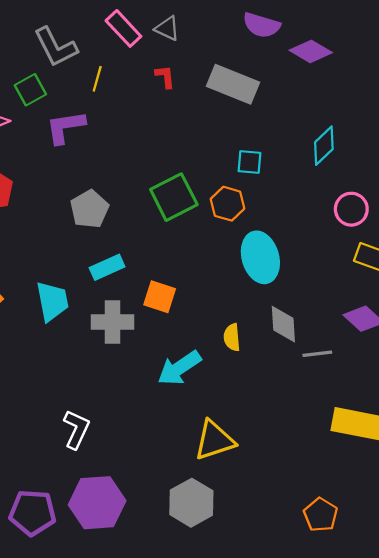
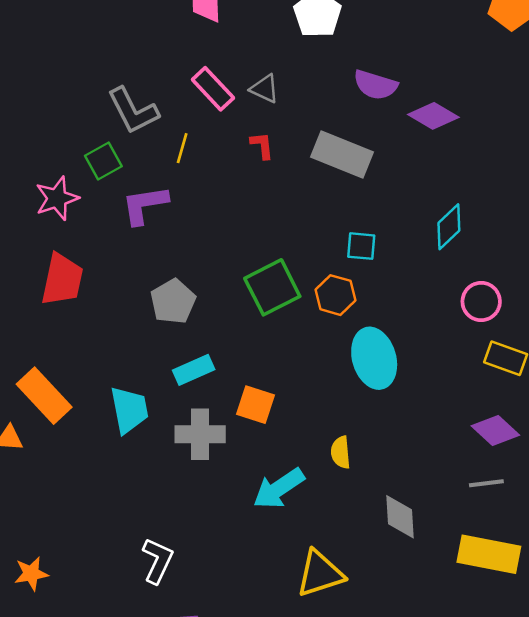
gray diamond: (283, 324) -> (400, 517), moved
gray line: (317, 354) -> (486, 483), moved

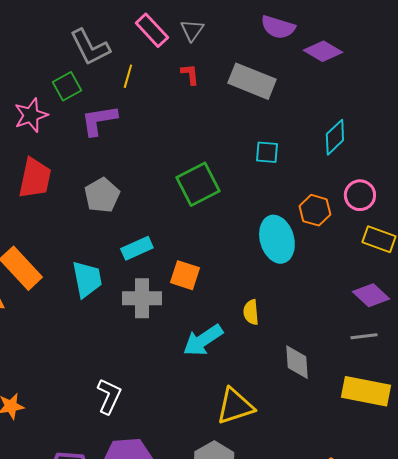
gray triangle: (265, 89) -> (192, 30), turned 40
orange hexagon: (335, 295) -> (315, 210), moved
gray pentagon: (173, 301) -> (102, 195), moved

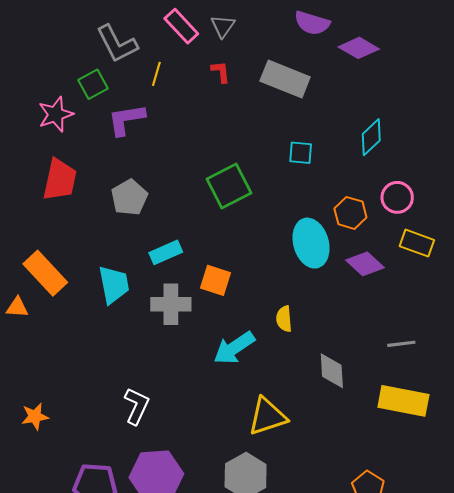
purple diamond: (371, 295) -> (365, 264), moved

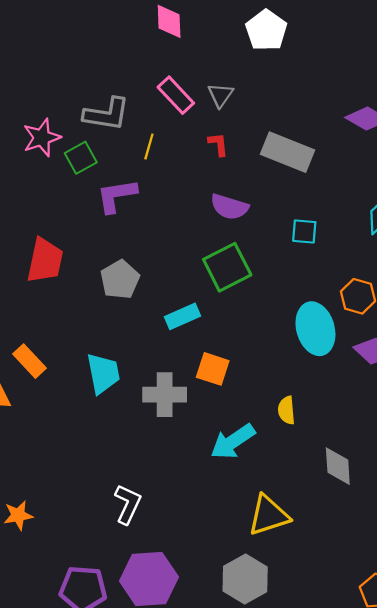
purple semicircle: (312, 23) -> (229, 207), moved
gray L-shape: (117, 44) -> (107, 114), turned -54
pink star: (56, 114) -> (42, 138), moved
cyan rectangle: (166, 252) -> (182, 316), moved
orange rectangle: (45, 273) -> (29, 361), size x0.7

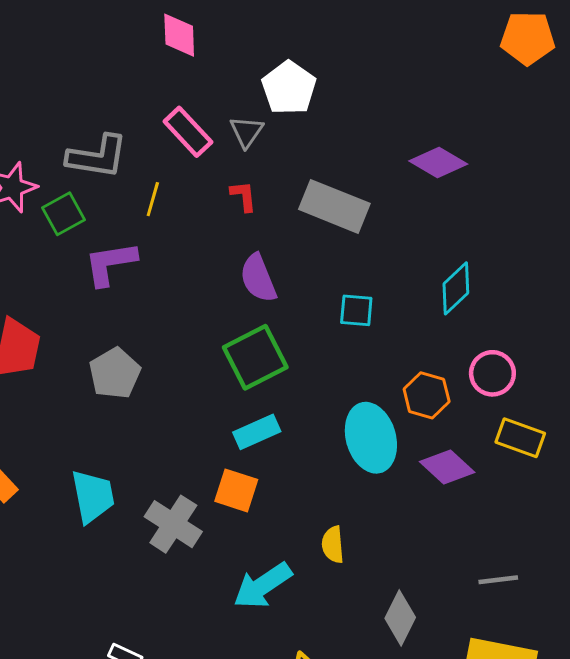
white pentagon: (266, 30) -> (289, 88), moved
purple semicircle: (229, 207) -> (258, 278), turned 51
cyan rectangle: (182, 316) -> (257, 432), moved
gray cross: (165, 395) -> (173, 524), turned 33
gray diamond: (338, 466) -> (400, 618), turned 30

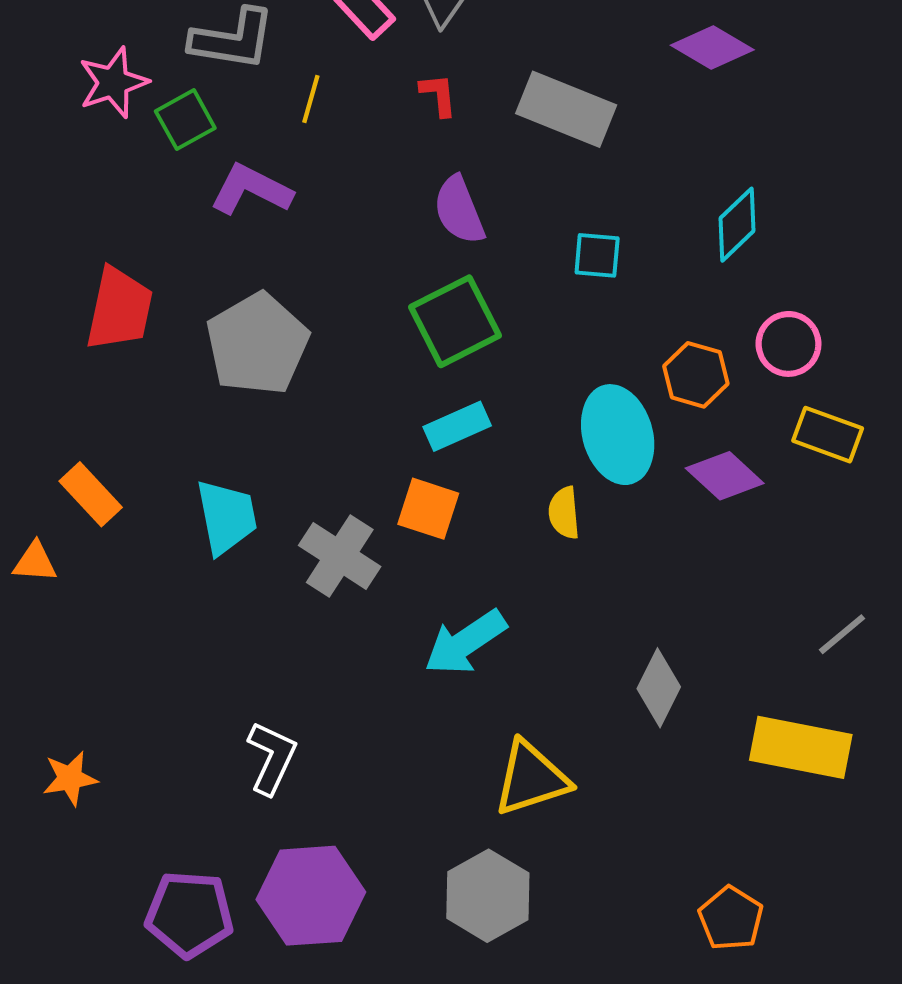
purple L-shape: (110, 264) -> (251, 190), turned 36
gray pentagon: (115, 373) -> (257, 344), size x1.4
yellow semicircle: (333, 545) -> (564, 513), moved
gray line: (498, 580) -> (842, 634), moved, turned -33

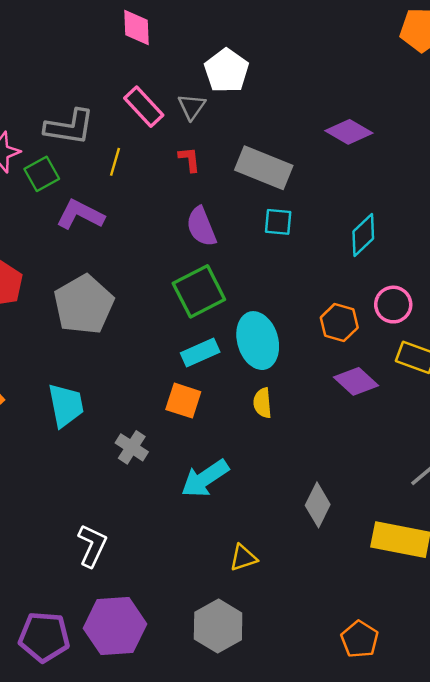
cyan square: (597, 255) -> (278, 222), moved
cyan ellipse: (618, 435) -> (258, 341), moved
gray cross: (340, 556) -> (132, 447), moved, size x0.7
yellow triangle: (531, 778) -> (243, 558), size x0.6

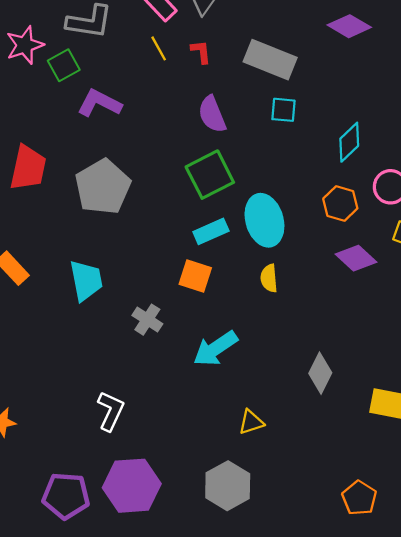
yellow line: (115, 162) -> (159, 48), moved, turned -45
cyan diamond: (363, 235) -> (349, 142), moved

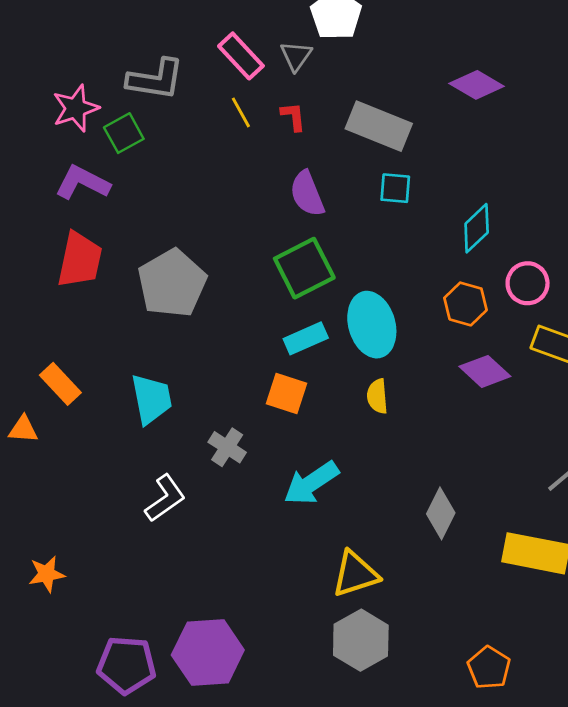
purple L-shape: (99, 103) -> (82, 183), moved
white L-shape: (111, 411) -> (165, 498), moved, turned 30
yellow triangle: (251, 422) -> (355, 574), size x1.5
gray hexagon: (228, 486) -> (361, 640), moved

